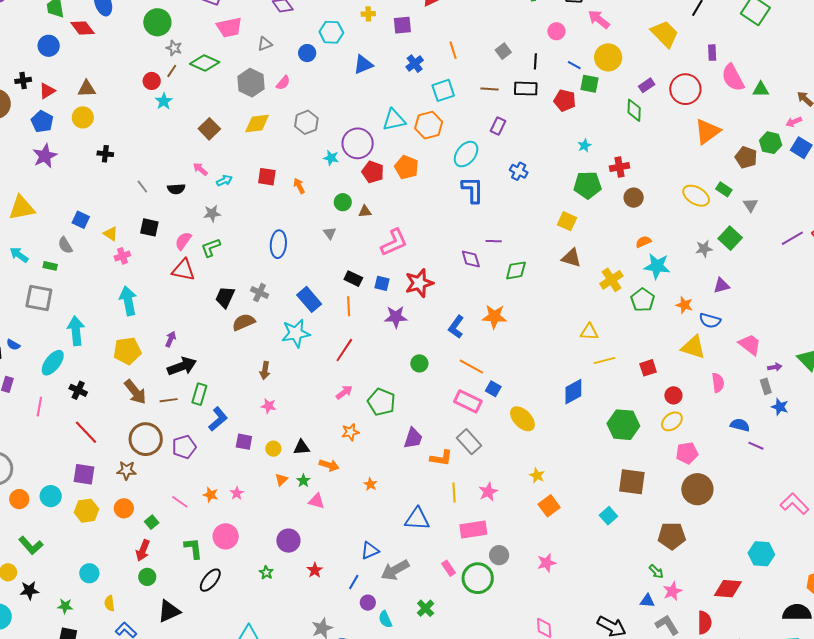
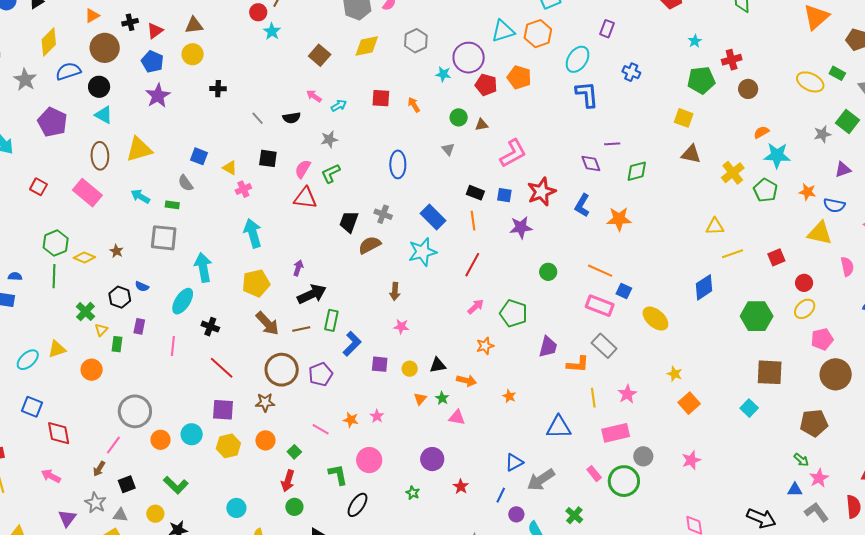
blue L-shape: (456, 327) -> (582, 205), moved

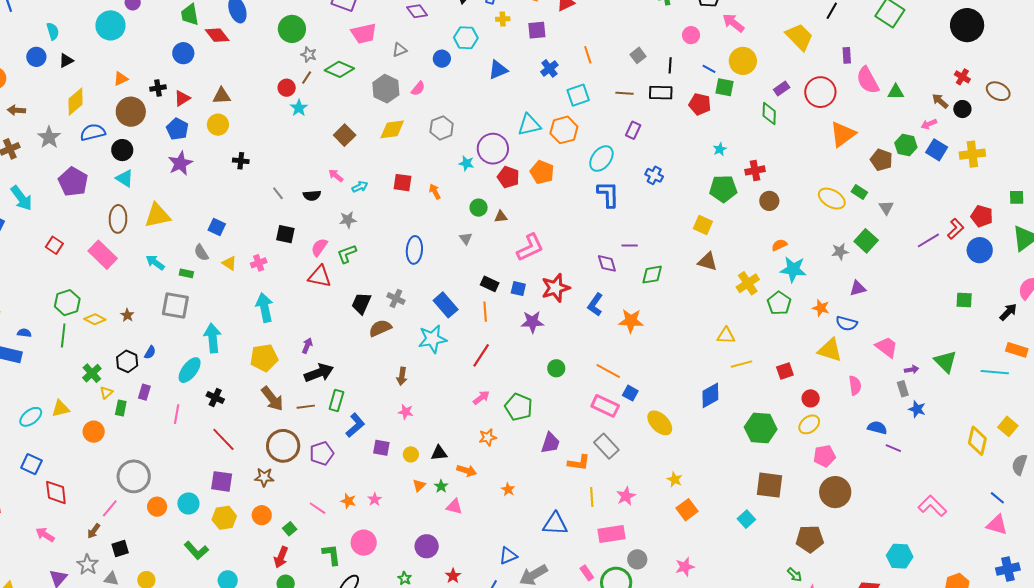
yellow triangle: (230, 168) -> (229, 263), moved
blue semicircle: (142, 286) -> (150, 352), turned -88
green L-shape: (176, 485) -> (196, 550), moved

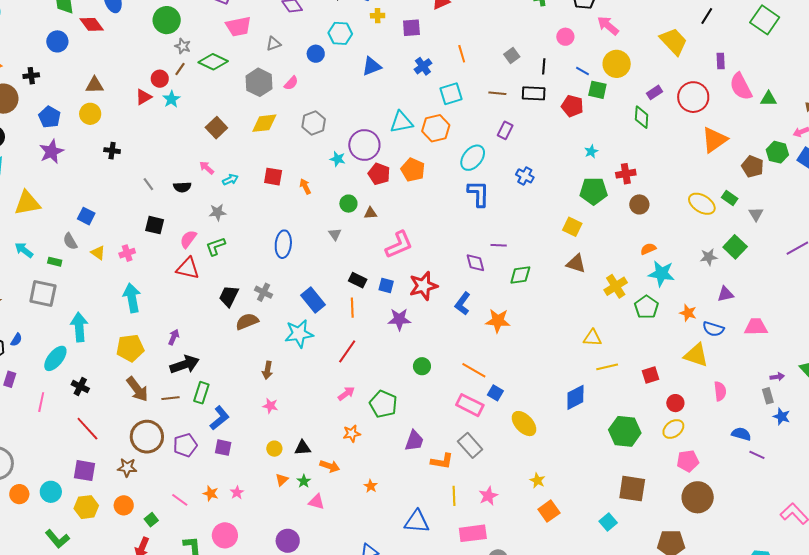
red triangle: (182, 98) -> (144, 97), moved
pink trapezoid: (887, 347) -> (756, 327), moved, turned -40
purple square: (381, 448) -> (223, 448), moved

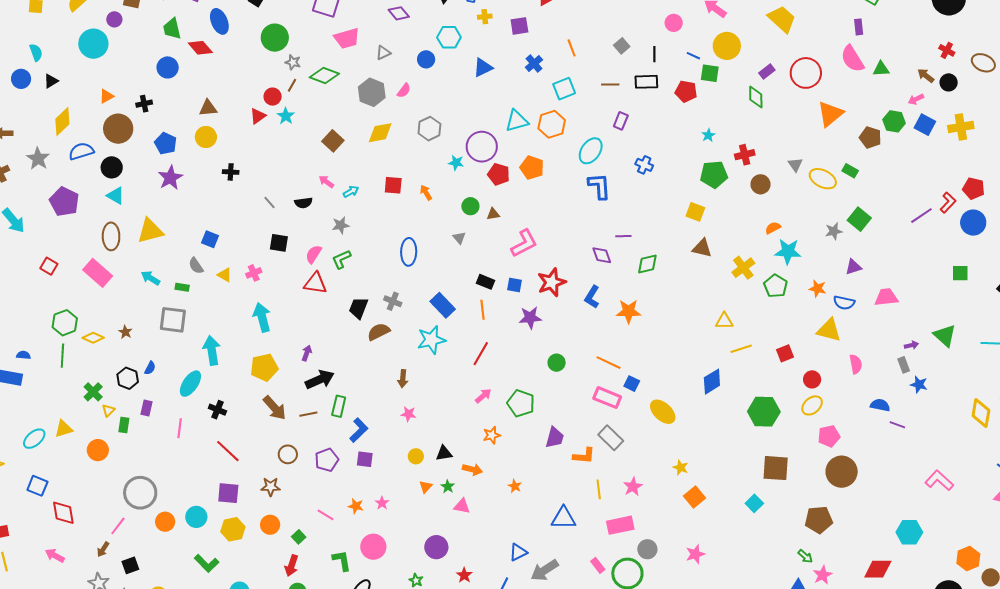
purple rectangle: (721, 61) -> (859, 27), moved
gray triangle: (756, 214) -> (795, 165), moved
brown circle: (147, 437) -> (288, 454), size x0.6

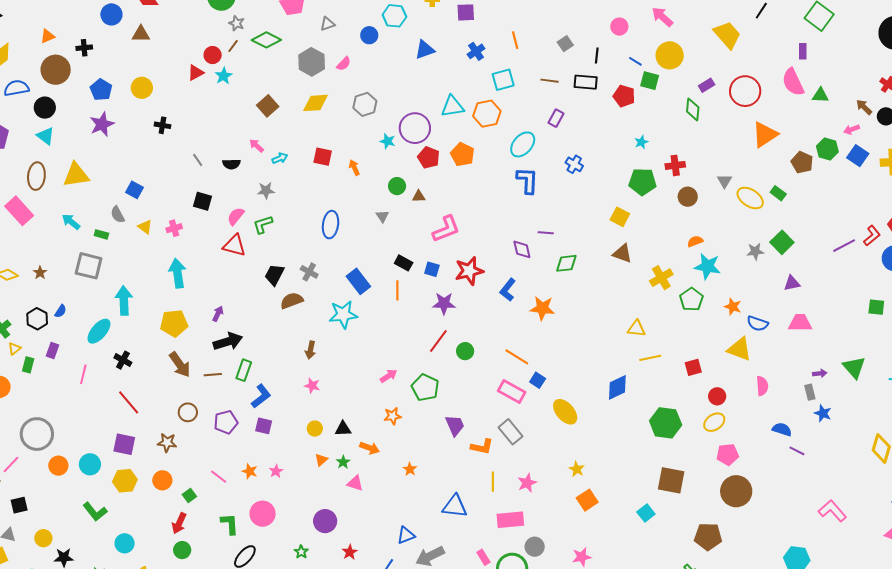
brown triangle: (208, 108) -> (141, 34), moved
purple triangle: (853, 267) -> (792, 283), moved
red line: (481, 354) -> (438, 341), moved
purple trapezoid: (555, 438) -> (455, 425), turned -45

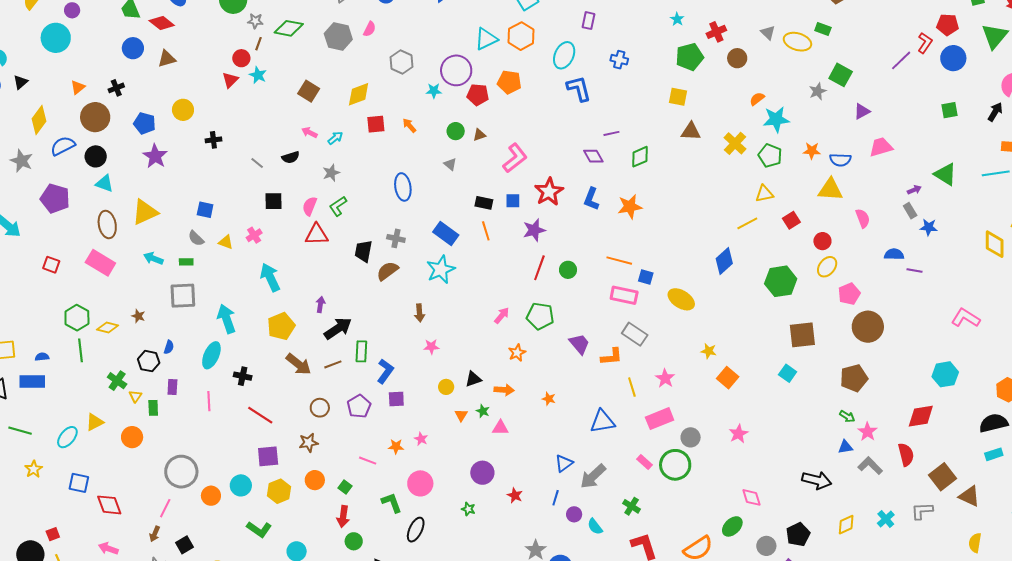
yellow diamond: (316, 103) -> (359, 94), moved
yellow triangle: (636, 328) -> (764, 194), moved

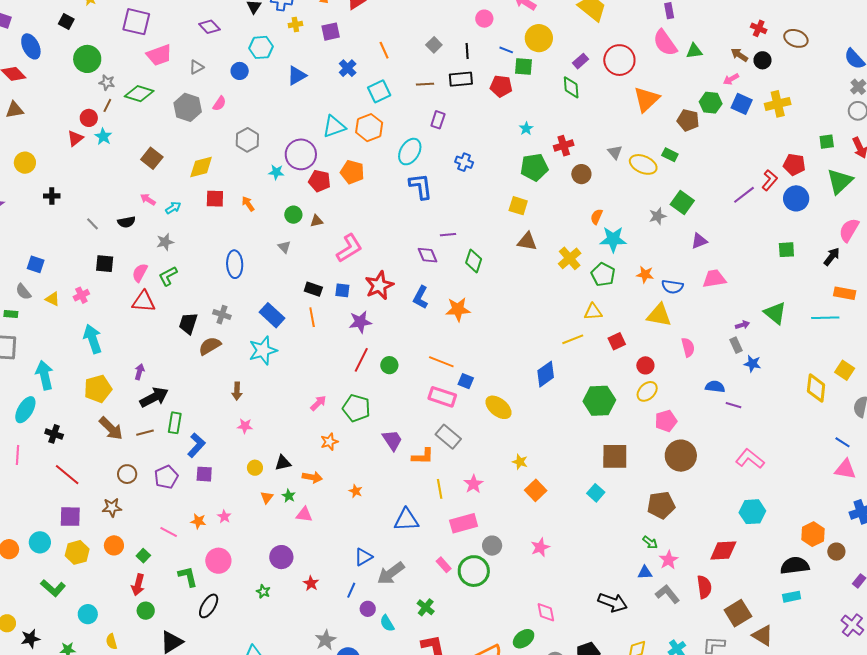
orange semicircle: (757, 99) -> (597, 217), turned -35
green diamond: (640, 157) -> (474, 261), turned -55
pink L-shape: (966, 318) -> (750, 459), moved

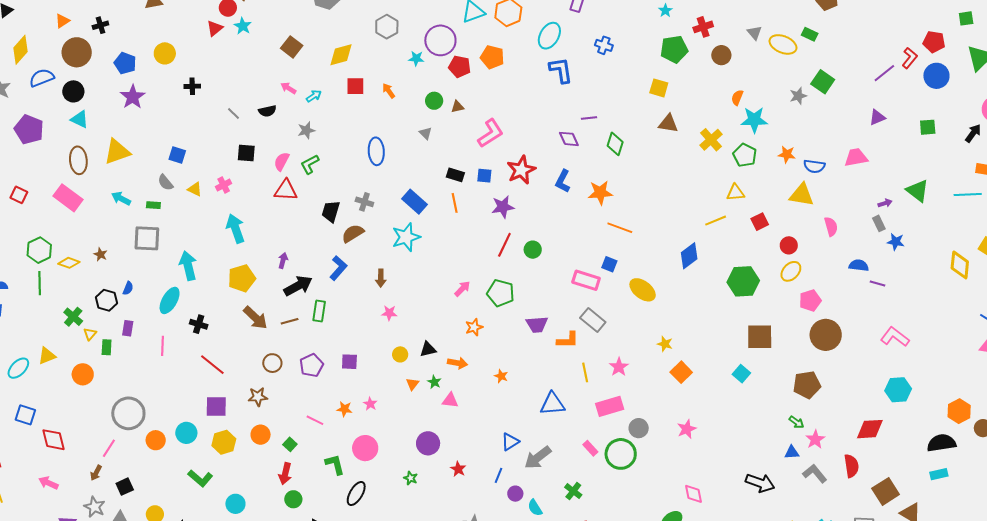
purple triangle: (699, 241) -> (877, 117), moved
orange line: (441, 362) -> (620, 228), moved
purple trapezoid: (392, 440) -> (537, 324), turned 120
blue L-shape: (196, 445) -> (338, 268), moved

